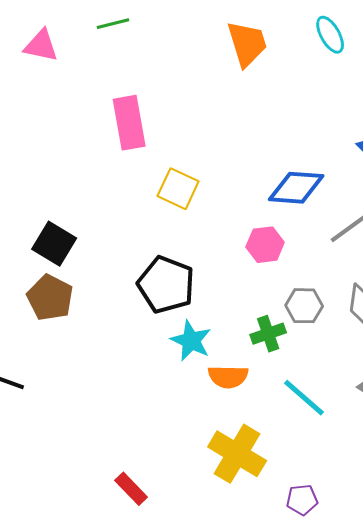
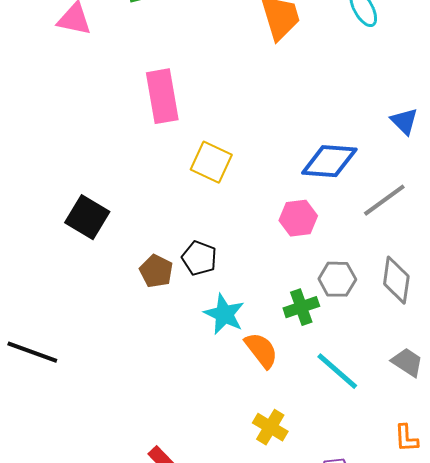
black pentagon: (166, 285) -> (199, 258), size x0.6
brown pentagon: (50, 298) -> (156, 271), moved, size x0.7
orange semicircle: (228, 377) -> (261, 350), turned -129
yellow cross: (237, 454) -> (270, 427), size x0.6

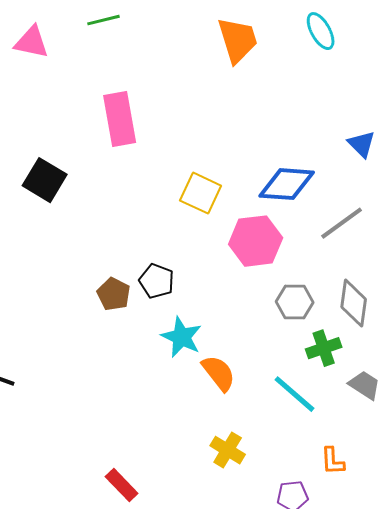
yellow square: (211, 162) -> (201, 193), moved
black square: (87, 217) -> (45, 180), moved
pink hexagon: (298, 218) -> (256, 241), size x1.4
green cross: (301, 307) -> (324, 348), moved
orange L-shape: (406, 438) -> (333, 461), moved

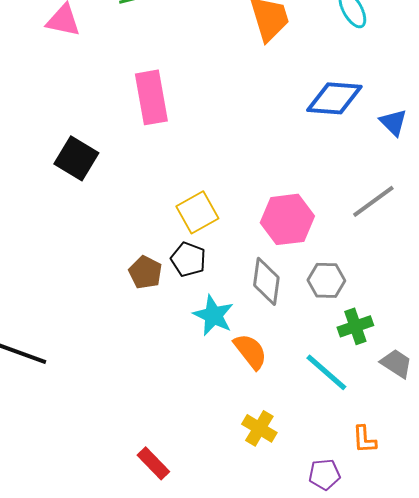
blue diamond: (287, 184) -> (334, 98), moved
yellow square: (201, 193) -> (197, 212), moved, turned 36
gray diamond: (354, 303) -> (266, 281), moved

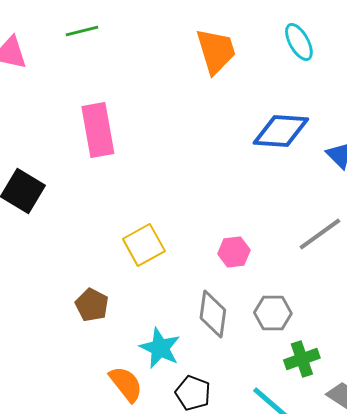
pink hexagon: (287, 219) -> (234, 252), size x0.6
black pentagon: (188, 259) -> (193, 393), moved
orange semicircle: (250, 351) -> (126, 384), moved

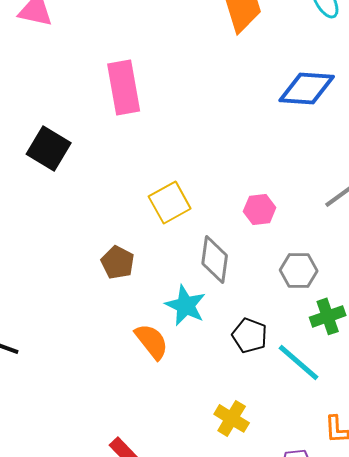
gray diamond: (213, 314) -> (215, 259), moved
black pentagon: (193, 393) -> (250, 335), moved

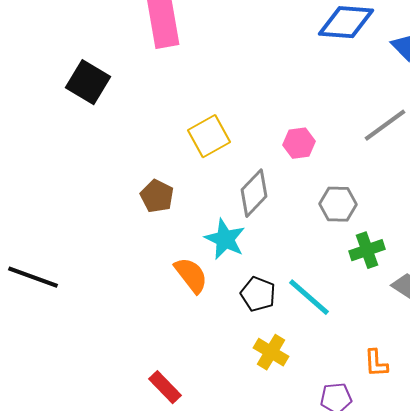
gray diamond: (215, 259) -> (254, 193), turned 36
black pentagon: (250, 335) -> (258, 294), moved
cyan line: (299, 362) -> (309, 297), moved

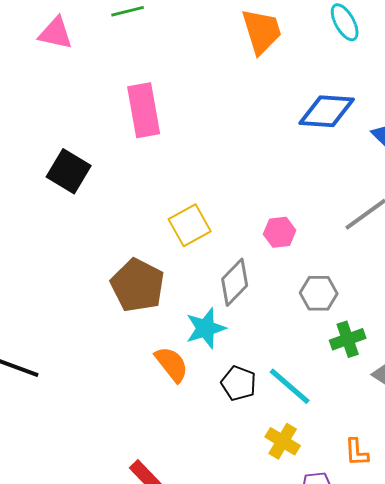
brown pentagon: (157, 196) -> (138, 285), size x1.6
cyan star: (225, 239) -> (206, 328), turned 30
yellow cross: (271, 352) -> (283, 441), moved

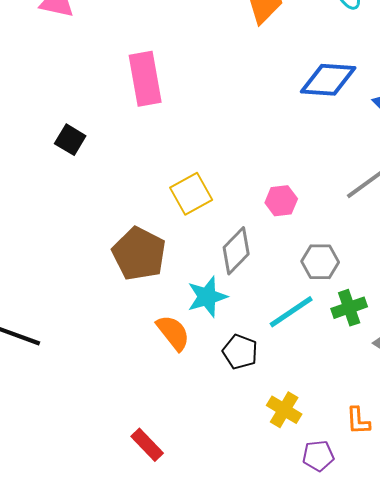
black square: (69, 171) -> (70, 140), size x0.7
cyan line: (290, 386) -> (291, 312), moved, turned -75

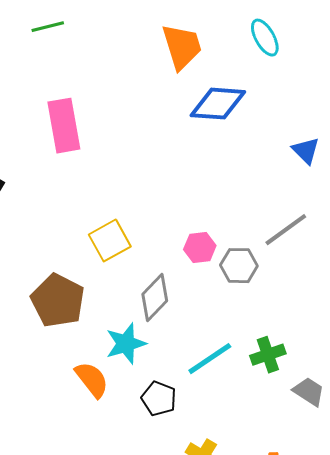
blue diamond: (328, 80) -> (218, 104), moved
gray hexagon: (320, 262) -> (239, 266), moved

